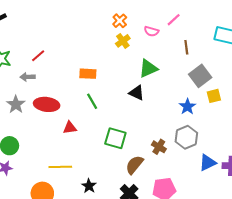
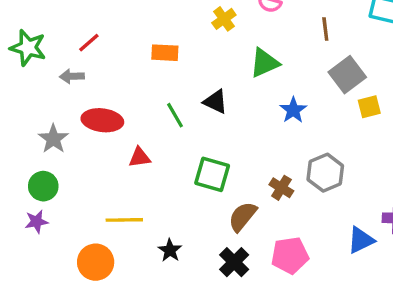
orange rectangle: (88, 74) -> (165, 53), moved
black triangle: (137, 93) -> (216, 102), moved
gray star: (16, 104) -> (53, 139), moved
blue star: (187, 107) -> (293, 110), moved
blue triangle: (208, 163) -> (361, 240), moved

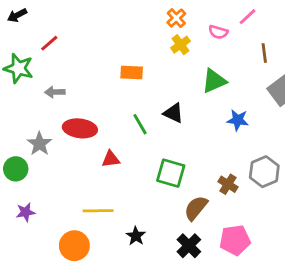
red line: (89, 43) -> (49, 43), moved
blue star: (293, 110) -> (238, 120), turned -30
green circle: (43, 186) -> (16, 169), moved

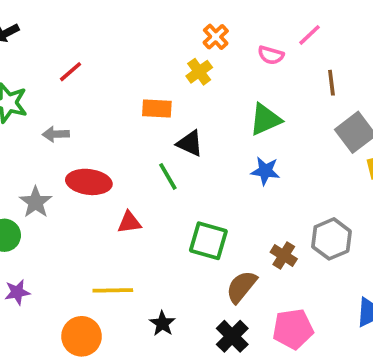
red line: (49, 43) -> (70, 72), moved
yellow cross: (180, 45) -> (199, 72), moved
black triangle: (174, 113) -> (190, 143), moved
blue star: (238, 120) -> (265, 171), moved

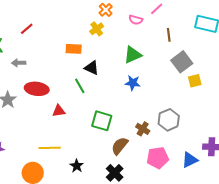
pink pentagon: (293, 329) -> (158, 158), moved

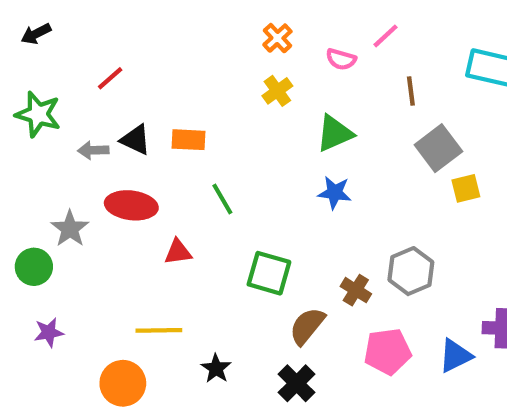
yellow cross: (97, 29) -> (277, 91), moved
orange rectangle: (74, 49) -> (188, 140), moved
black triangle: (92, 68) -> (136, 140), moved

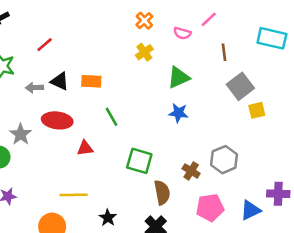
brown semicircle: (307, 326) -> (162, 192), turned 130

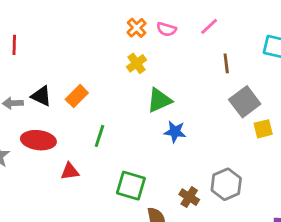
pink semicircle: (182, 33) -> (166, 29), moved
red line: (45, 45) -> (14, 45), moved, turned -48
green triangle: (178, 77) -> (159, 100), moved
orange rectangle: (91, 81) -> (77, 96), turned -48
green line: (112, 117) -> (100, 136), turned 48

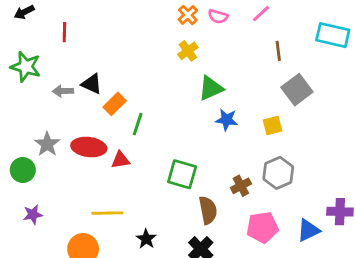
orange rectangle: (77, 96) -> (115, 104), moved
yellow square: (263, 129) -> (273, 125), moved
green line: (100, 136) -> (138, 124), moved
red ellipse: (38, 140) -> (89, 147), moved
brown cross: (189, 197) -> (241, 186), turned 30

